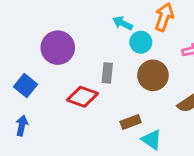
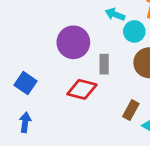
purple circle: (58, 48) -> (73, 42), moved
brown rectangle: (131, 122) -> (131, 110), turned -36

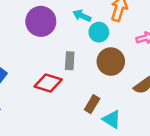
purple circle: (73, 42) -> (41, 21), moved

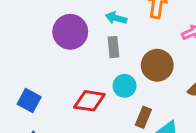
cyan circle: (99, 32) -> (125, 86), moved
gray rectangle: (70, 61) -> (113, 47), moved

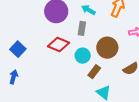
red diamond: (89, 101) -> (58, 45), moved
brown rectangle: (143, 117) -> (94, 72), moved

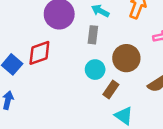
red diamond: (58, 45) -> (39, 53), moved, turned -40

